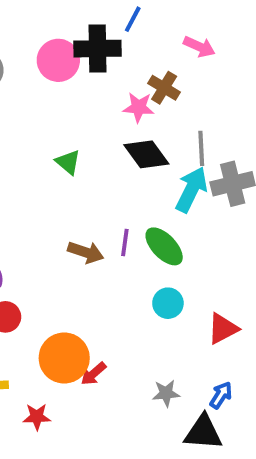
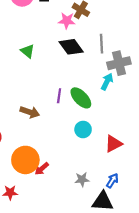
cyan arrow: (191, 190) -> (107, 82), moved, size x0.7
brown arrow: (86, 252) -> (30, 112), moved

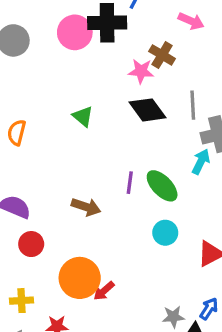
gray star: (82, 180) -> (173, 317), moved

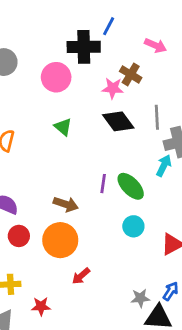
pink circle: (75, 32) -> (56, 77), moved
orange circle: (80, 278) -> (60, 240), moved

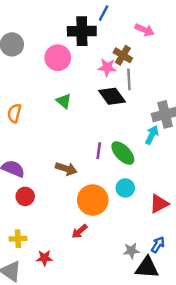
gray line: (157, 117) -> (129, 79), moved
orange circle: (60, 240) -> (93, 200), moved

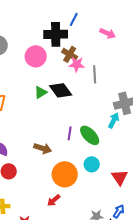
brown cross: (123, 55) -> (70, 54), moved
black diamond: (112, 96) -> (61, 90), moved
green triangle: (64, 101) -> (41, 92), turned 48
red triangle: (159, 204) -> (120, 177), turned -36

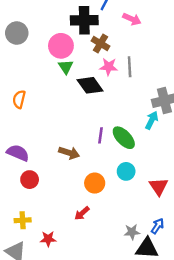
pink arrow: (108, 33) -> (132, 19), moved
pink star: (77, 64) -> (109, 67), moved
green triangle: (41, 92) -> (66, 67), moved, turned -32
orange circle: (65, 174) -> (95, 183), size x0.7

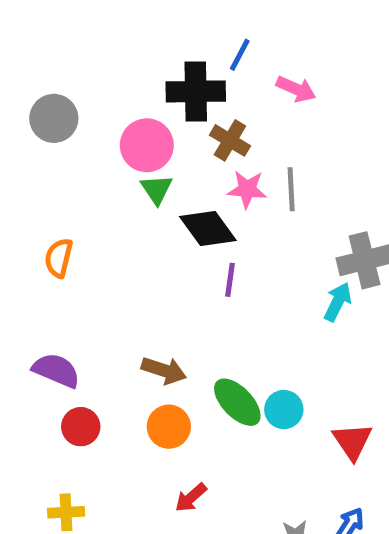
purple line: (101, 135) -> (230, 280), moved
green ellipse: (124, 138) -> (237, 402), moved
orange circle: (95, 183) -> (169, 427), moved

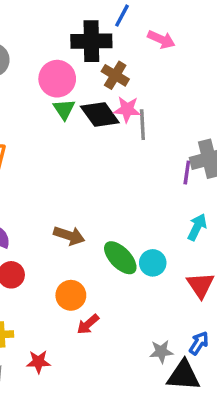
gray line: (291, 189) -> (142, 125), moved
black diamond: (208, 228) -> (100, 114), moved
purple line: (230, 280) -> (187, 172), moved
cyan arrow: (338, 302) -> (197, 227), moved
orange circle: (169, 427) -> (71, 295), moved

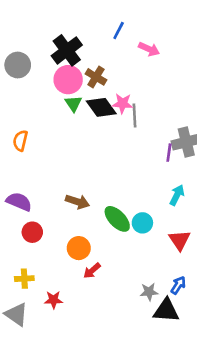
black cross: (91, 41) -> (67, 50), moved, turned -36
brown cross: (115, 75) -> (96, 77), moved

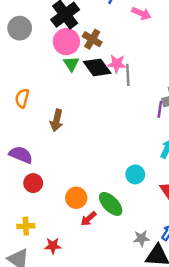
brown arrow: (77, 202) -> (57, 120), moved, turned 85
green ellipse: (117, 219) -> (111, 204), moved

